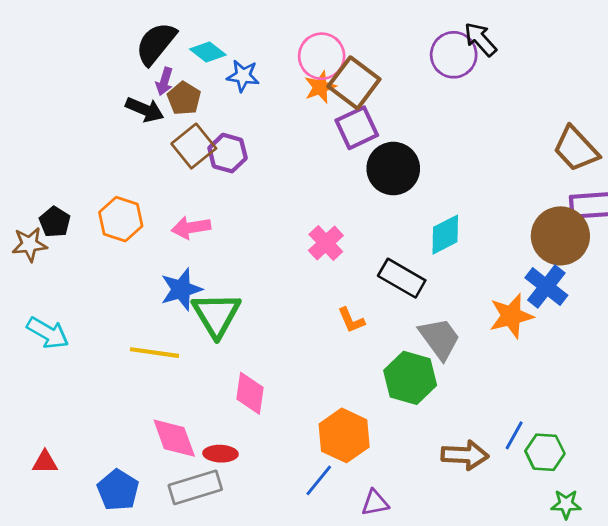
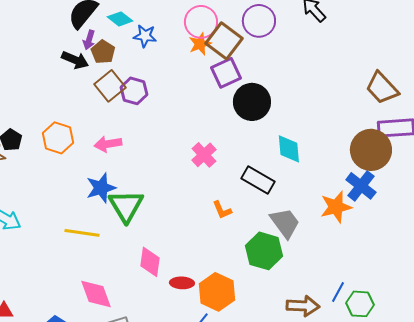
purple circle: (454, 55) -> (259, 21), moved
cyan diamond: (445, 235) -> (289, 149), turned -68
red ellipse: (221, 454) -> (182, 283), moved

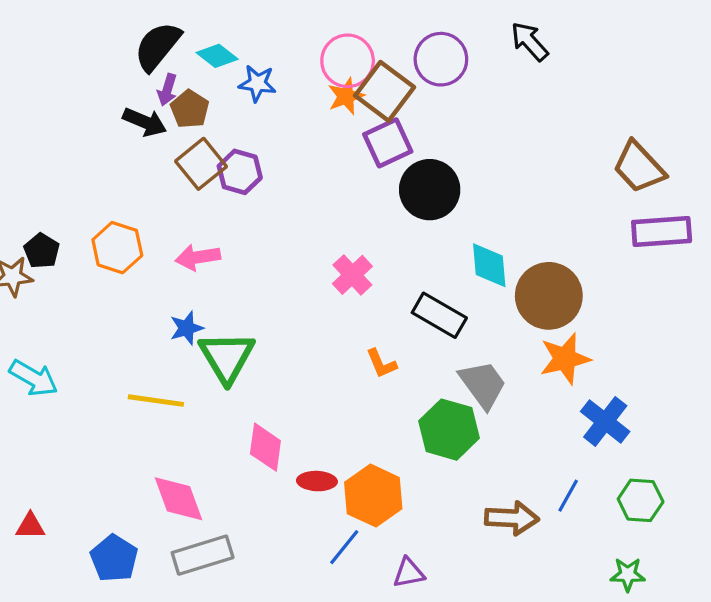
brown circle: (371, 150) -> (549, 296), moved
blue cross: (361, 186) -> (605, 421), moved
blue star: (101, 188) -> (187, 328), size x0.7
green hexagon: (360, 304) -> (641, 500), moved

